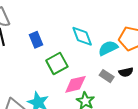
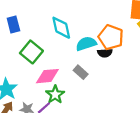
green square: (57, 63) -> (31, 52), turned -30
black semicircle: (126, 72) -> (105, 53), moved

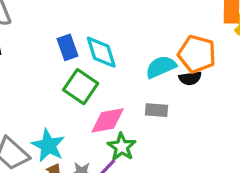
blue rectangle: (13, 24) -> (68, 47), moved
cyan diamond: (61, 28) -> (101, 52), moved
gray rectangle: (81, 72) -> (157, 110), turned -32

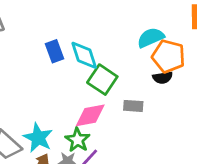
cyan semicircle: (161, 67) -> (151, 38), moved
green square: (81, 87) -> (102, 80), moved
green star: (122, 147) -> (78, 140), moved

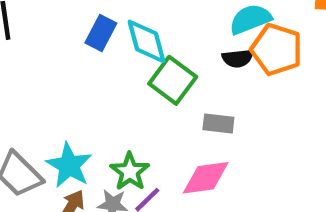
blue rectangle: (54, 51) -> (101, 33), turned 45
black semicircle: (163, 78) -> (238, 58), moved
pink diamond: (90, 115) -> (206, 178), moved

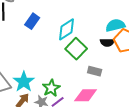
blue rectangle: (101, 33) -> (32, 21), moved
cyan diamond: (146, 41) -> (66, 29), turned 65

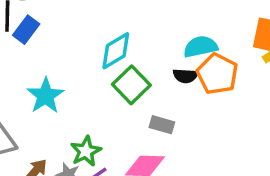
blue rectangle: (32, 21) -> (26, 30), moved
cyan star: (24, 82) -> (45, 96), moved

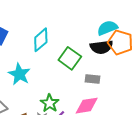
cyan diamond: (116, 51) -> (41, 40), moved
black semicircle: (185, 76) -> (101, 47), size x1.5

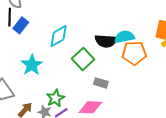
orange pentagon: (120, 42) -> (134, 53), turned -30
black semicircle: (101, 47) -> (106, 41), moved

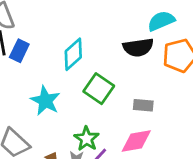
cyan semicircle: (124, 37) -> (161, 21), moved
green square: (83, 59) -> (99, 89), moved

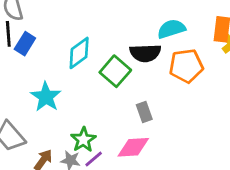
green square: (99, 89) -> (115, 71), moved
gray rectangle: (143, 105) -> (144, 112), turned 60

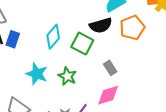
green star: (83, 140) -> (67, 76), moved

